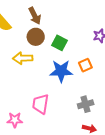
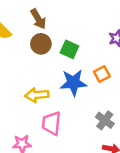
yellow arrow: (23, 58) -> (37, 95), moved
gray cross: (86, 104) -> (105, 120), turned -35

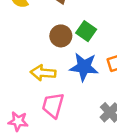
brown circle: (41, 44) -> (61, 36), moved

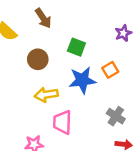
brown circle: (61, 36) -> (38, 59), moved

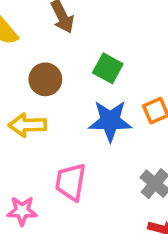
yellow arrow: (46, 95) -> (27, 125), moved

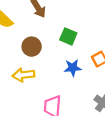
blue star: (110, 121) -> (73, 68), size x0.7

